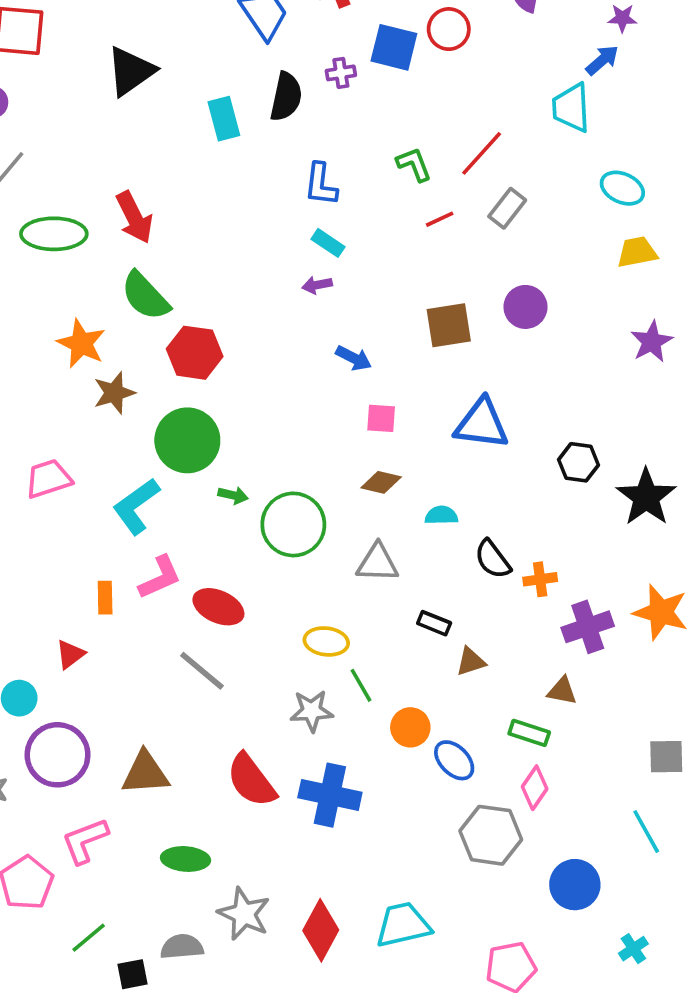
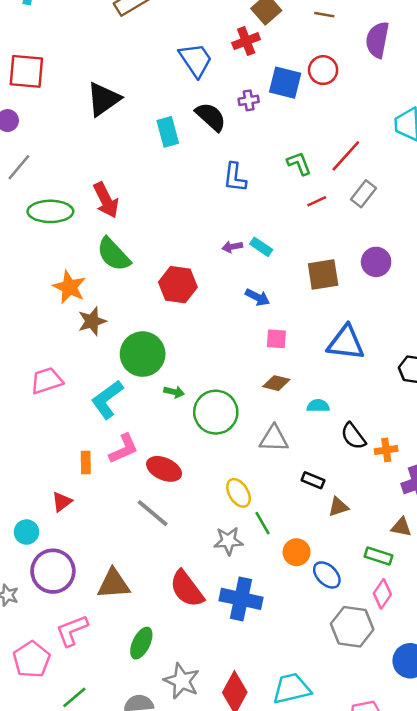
black semicircle: (286, 97) -> (211, 117), turned -60
cyan rectangle: (328, 243) -> (261, 247), moved
red hexagon: (195, 353) -> (178, 285), moved
yellow ellipse: (326, 641) -> (239, 493), turned 52
green ellipse: (185, 859) -> (141, 643), turned -68

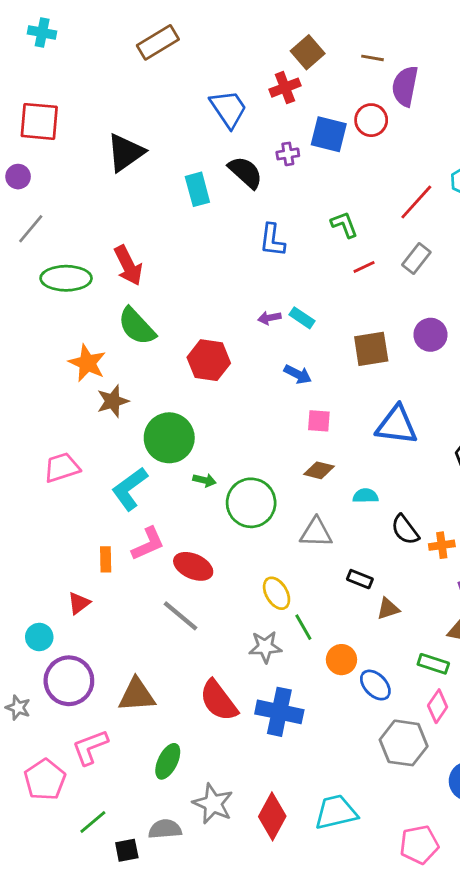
purple semicircle: (377, 40) -> (405, 86), moved
red line: (346, 156) -> (416, 202), moved

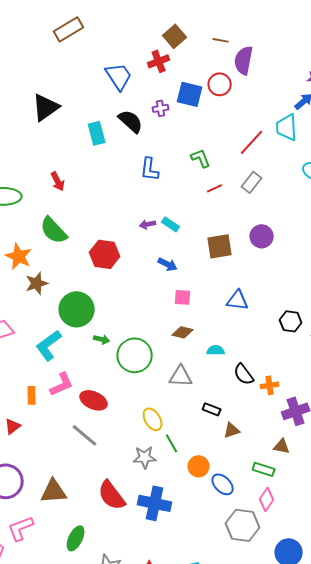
red arrow: (128, 266) -> (58, 181), moved, size x0.7
blue triangle: (397, 425) -> (238, 300), size x0.7

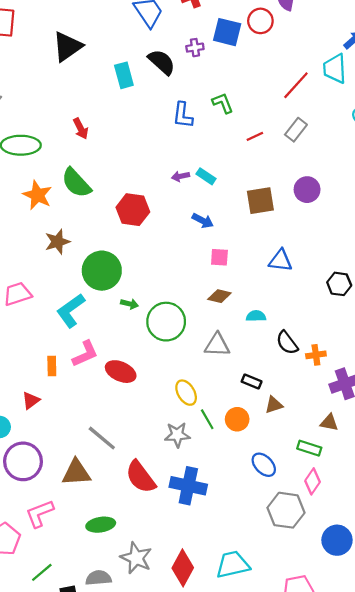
green L-shape: (201, 158) -> (223, 103), moved
orange star: (19, 256) -> (37, 195), moved
gray line: (85, 435) -> (102, 438), moved
orange circle: (199, 466) -> (237, 419), moved
green ellipse: (76, 538) -> (101, 525), turned 55

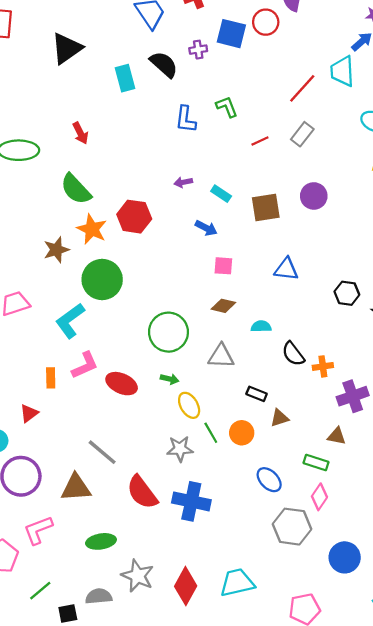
cyan rectangle: (206, 176) -> (221, 194), moved
orange star: (37, 195) -> (92, 229), moved
green arrow: (130, 304) -> (170, 379), moved

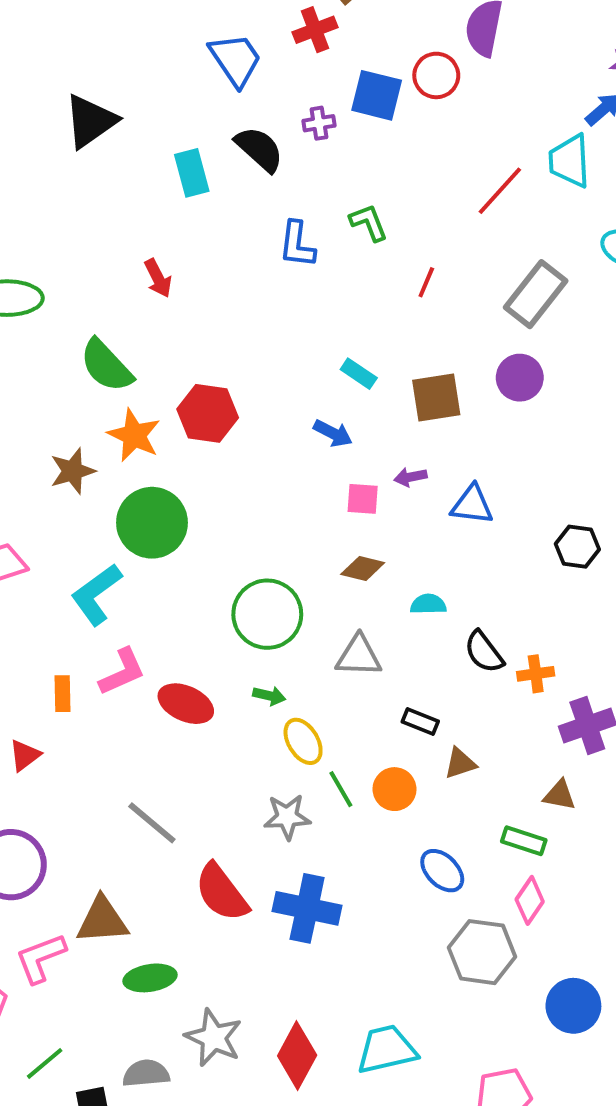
red arrow: (80, 133) -> (158, 278), moved
gray rectangle: (302, 134) -> (536, 294), moved, size x1.5
red line: (260, 141) -> (426, 282), turned -42
purple arrow: (183, 182) -> (410, 477), moved
brown triangle: (76, 488) -> (102, 920), moved

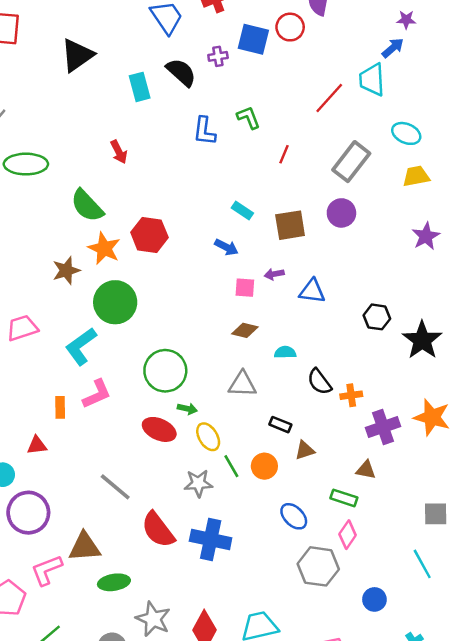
green circle: (267, 614) -> (165, 371), moved
red ellipse: (186, 704) -> (159, 429), moved
red triangle: (25, 755) -> (37, 445), turned 30
blue circle: (573, 1006) -> (374, 599), size x0.7

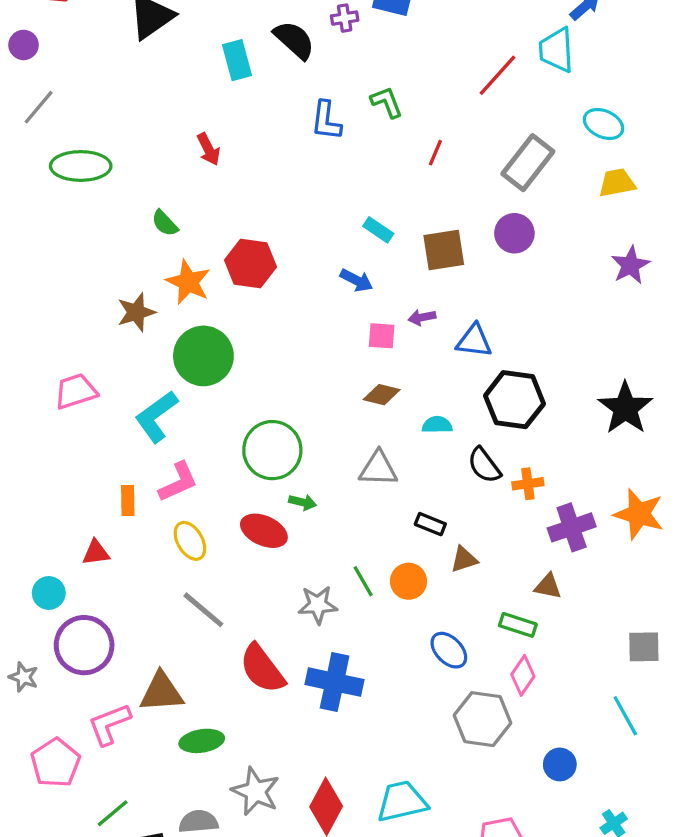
green semicircle: (87, 206) -> (165, 223), size x0.6
black hexagon: (377, 317) -> (514, 400), moved, size x1.6
yellow ellipse: (208, 437) -> (190, 541), moved

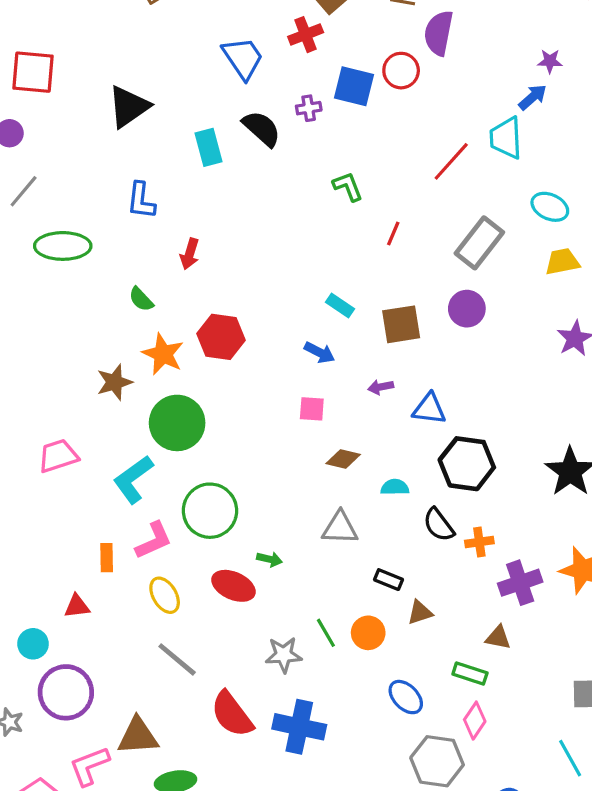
blue L-shape: (326, 121) -> (141, 201), moved
red arrow: (208, 149) -> (190, 254), moved, turned 44
pink square: (382, 336) -> (312, 409), moved
green circle: (272, 450) -> (210, 511), moved

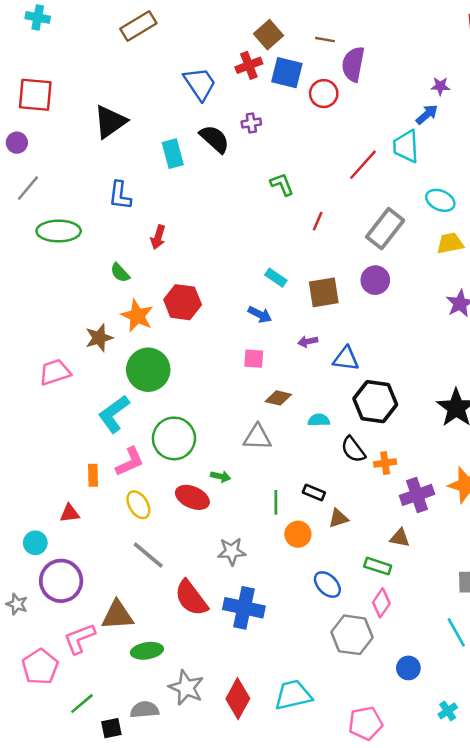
blue square: (354, 86) -> (287, 73), moved
pink trapezoid: (58, 456) -> (55, 372), moved
gray triangle: (340, 528) -> (257, 437), moved
green line: (326, 633) -> (276, 502), moved, turned 30

